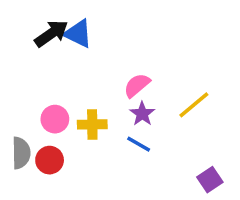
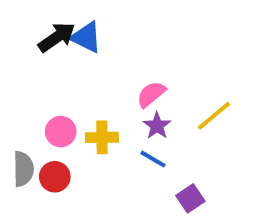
purple square: (210, 180) -> (190, 198), moved

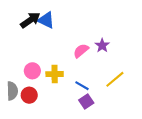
yellow line: (214, 116) -> (115, 79), moved
purple star: (157, 126) -> (102, 45), moved
purple square: (190, 198) -> (86, 101), moved

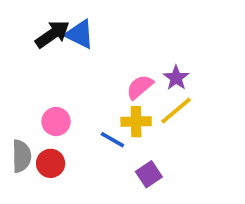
yellow cross: (55, 74) -> (136, 122), moved
yellow line: (115, 79) -> (176, 111), moved
blue line: (82, 86) -> (112, 140), moved

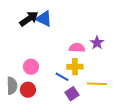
pink semicircle: (140, 87) -> (77, 48), turned 42
yellow line: (176, 111) -> (97, 84), moved, turned 42
purple square: (149, 174) -> (72, 94), moved

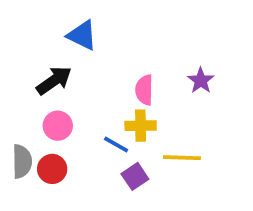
black arrow: (29, 19) -> (54, 81), moved
purple star: (97, 43) -> (201, 81), moved
pink semicircle: (77, 48) -> (144, 90), turned -91

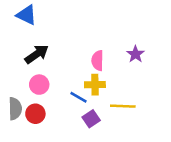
blue triangle: (82, 35) -> (27, 15), moved

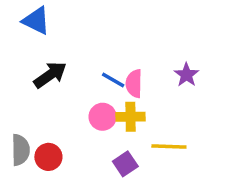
pink circle: (39, 85) -> (103, 117), moved
blue line: (78, 97) -> (113, 80), moved

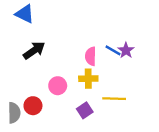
blue line: (113, 80) -> (113, 50), moved
pink circle: (103, 117) -> (58, 86), moved
gray semicircle: (20, 150) -> (14, 113), moved

